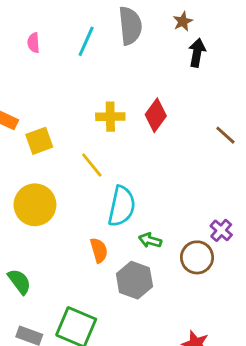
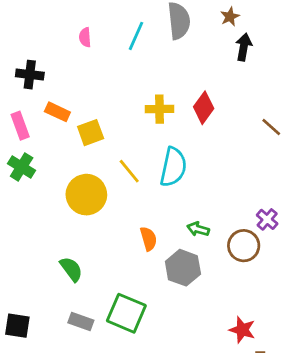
yellow line: (92, 165) -> (129, 171), moved
cyan semicircle: (122, 206) -> (173, 167), moved

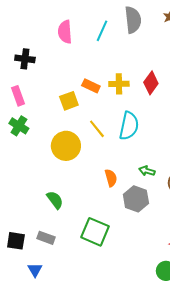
pink semicircle: (85, 37) -> (65, 32), size x1.6
orange rectangle: (57, 112) -> (91, 86), moved
gray rectangle: (81, 322) -> (46, 238), moved

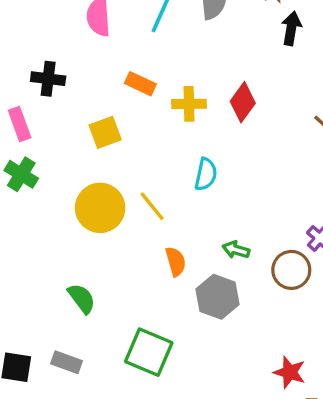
black cross: (25, 59) -> (48, 79), moved
orange rectangle: (91, 86) -> (140, 84), moved
cyan semicircle: (129, 126) -> (206, 174), size x0.7
yellow line: (97, 129) -> (152, 206), moved

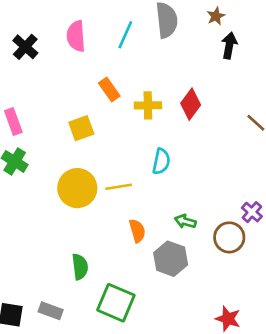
black cross: (48, 79) -> (25, 47), moved, turned 35
orange rectangle: (140, 84) -> (109, 89), turned 30
yellow line: (152, 206) -> (119, 187), turned -60
green semicircle: (82, 298) -> (80, 267), moved, turned 30

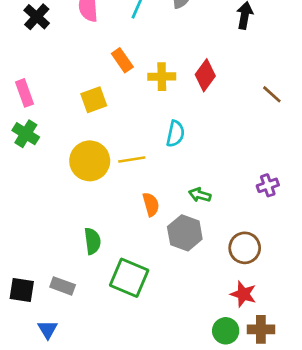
purple cross: (252, 212) -> (268, 185), turned 30
brown circle: (229, 237) -> (245, 248), moved

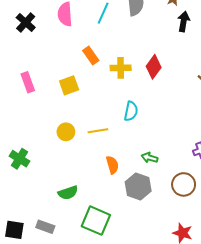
pink rectangle: (24, 93) -> (28, 82), moved
green cross: (26, 134) -> (20, 159), moved
yellow circle: (90, 161) -> (66, 132), size x0.6
green semicircle: (92, 241) -> (68, 193), turned 78
brown circle: (245, 248) -> (184, 184), moved

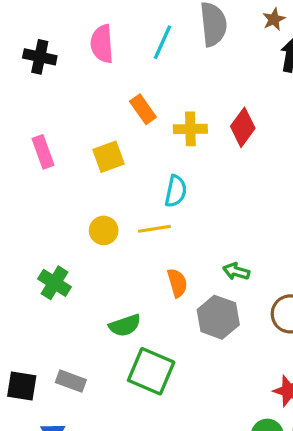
black cross: (26, 22) -> (40, 57), turned -30
cyan semicircle: (131, 111) -> (176, 191), moved
green cross: (20, 159) -> (55, 283), moved
green semicircle: (68, 193) -> (125, 325), moved

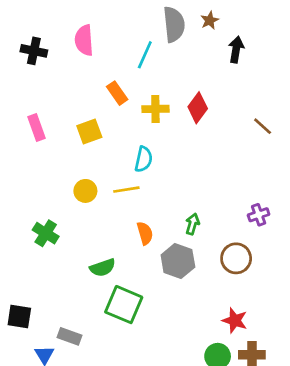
brown star: (274, 19) -> (210, 20), moved
cyan line: (163, 42) -> (145, 55), moved
green arrow: (236, 271) -> (192, 224), turned 90
gray rectangle: (71, 381) -> (70, 336), moved

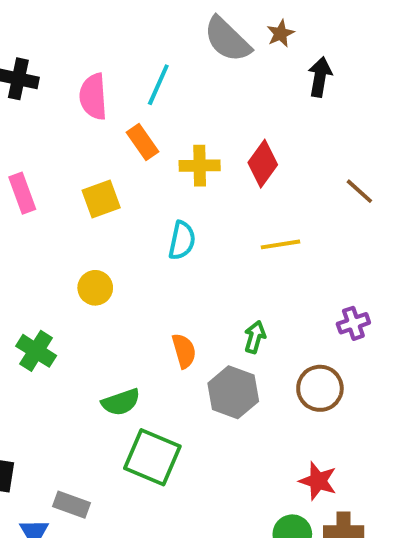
gray semicircle: (174, 24) -> (227, 39), turned 140
pink semicircle: (84, 40) -> (93, 97), moved
cyan line: (145, 55) -> (158, 85), moved
yellow line: (126, 190) -> (281, 244), moved

